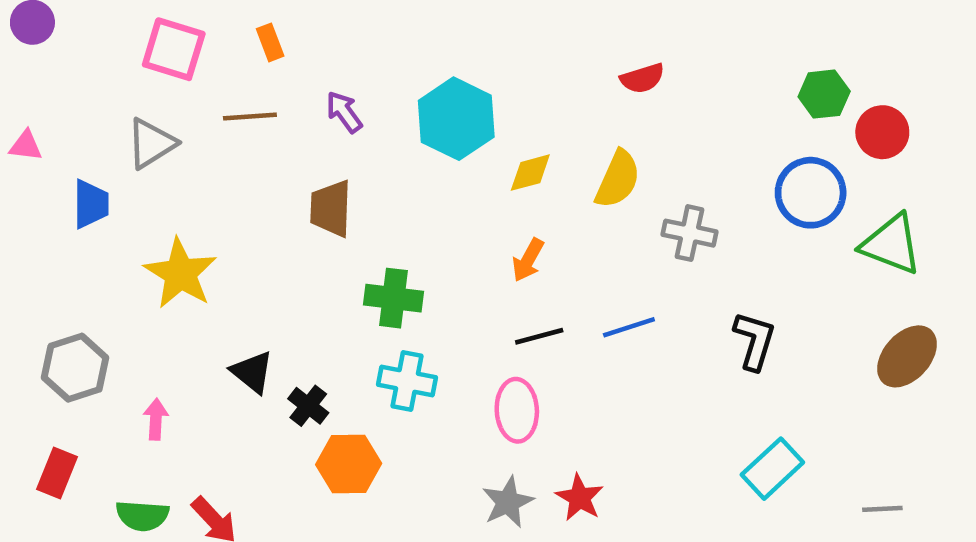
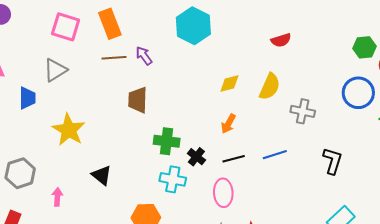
orange rectangle: (270, 42) -> (110, 24), size x1.8
brown line: (250, 116) -> (114, 58), moved
cyan hexagon: (456, 119) -> (193, 26), moved
black cross: (308, 406) -> (196, 157), moved

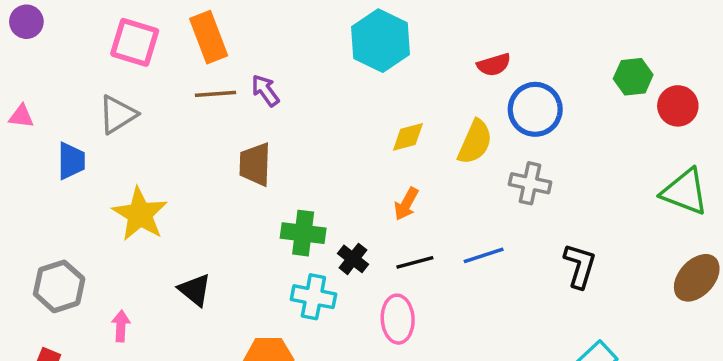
cyan hexagon: (193, 26) -> (380, 41), moved
blue circle: (358, 93) -> (535, 109), moved

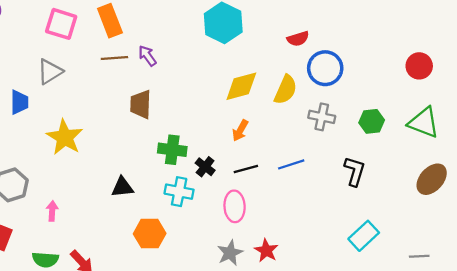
green hexagon: (633, 77) -> (372, 121), moved
yellow diamond: (408, 137) -> (241, 86), size x1.5
black triangle: (195, 290) -> (122, 187), moved, turned -45

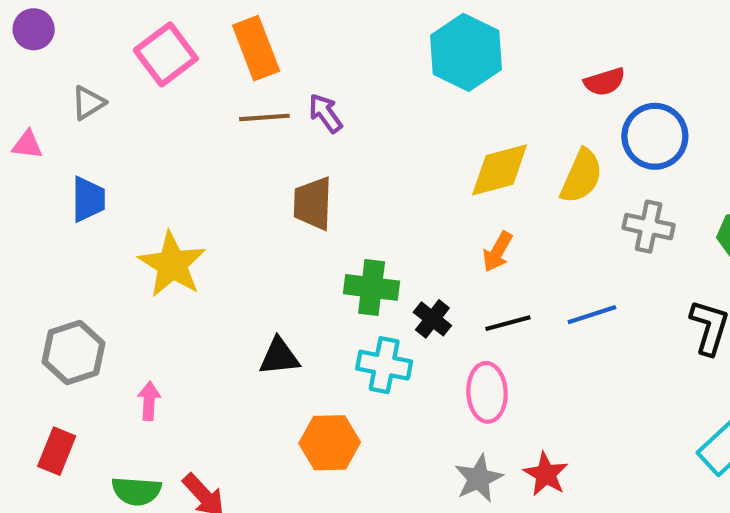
pink square: (61, 24) -> (166, 54), turned 36
gray triangle: (50, 72) -> (88, 103), moved, size x0.7

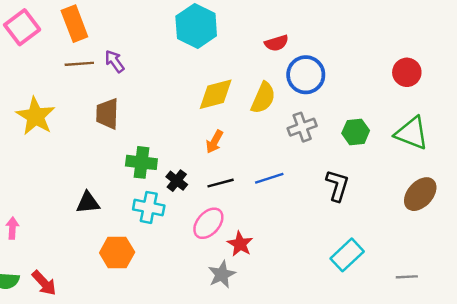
gray cross: (649, 227) -> (302, 127), turned -32
yellow star: (172, 264) -> (35, 116), moved
pink ellipse: (487, 392) -> (208, 223), turned 44
red star: (546, 474) -> (240, 244), moved
gray star: (479, 478) -> (222, 274), moved

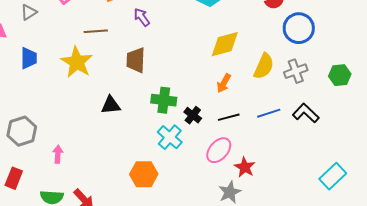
brown line: (79, 64) -> (96, 31), moved
yellow semicircle: (263, 98) -> (264, 66), moved
black L-shape: (337, 186) -> (306, 113), moved, turned -64
black triangle: (88, 203) -> (111, 105), moved
cyan cross: (149, 207) -> (170, 137), turned 30

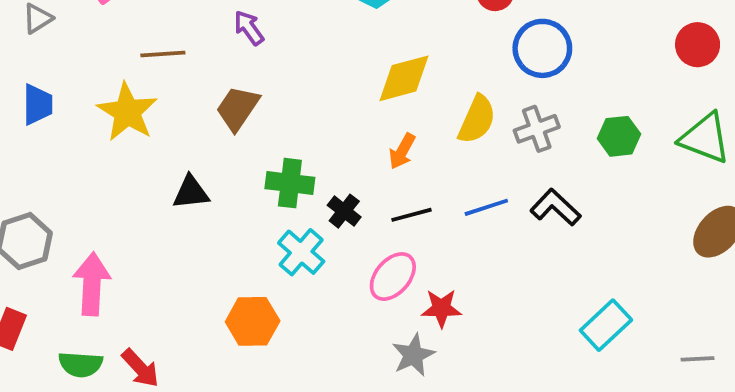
brown trapezoid: (136, 60) -> (238, 108), turned 32
pink arrow: (58, 154) -> (92, 284), size x1.8
red star: (245, 167) -> (441, 308), turned -30

